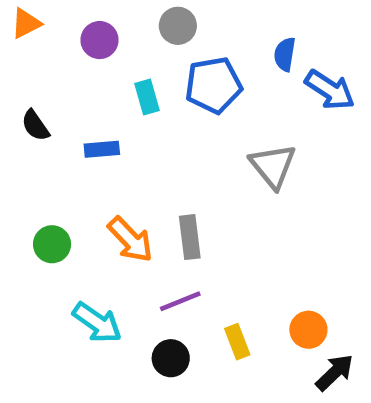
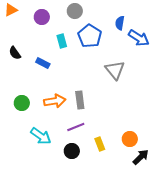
blue pentagon: (213, 85) -> (90, 36), turned -30
blue rectangle: (102, 149) -> (43, 63), turned 32
orange arrow: (130, 239) -> (55, 101), turned -55

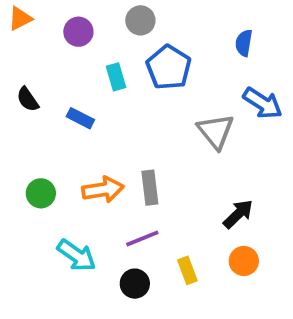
blue semicircle: (120, 23) -> (244, 43), moved
blue arrow: (139, 38) -> (263, 103), moved
black arrow: (141, 157) -> (238, 214), moved

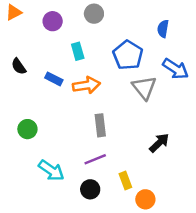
blue pentagon: (169, 67) -> (128, 55), moved
orange arrow: (103, 190) -> (86, 85), moved
orange circle: (244, 261) -> (145, 199), moved

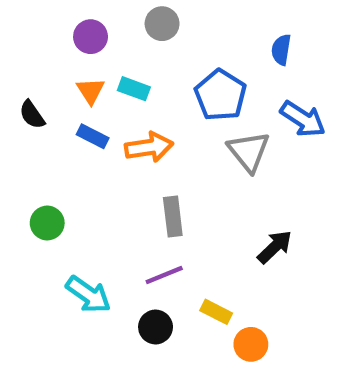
orange triangle: (14, 12) -> (91, 91), moved, turned -36
cyan rectangle: (78, 51) -> (134, 89), turned -54
yellow rectangle: (125, 181) -> (216, 312), turned -42

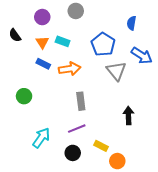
black semicircle: (32, 115) -> (15, 35), moved
green circle: (47, 223) -> (24, 96), moved
black arrow: (275, 247) -> (128, 115), turned -48
cyan arrow: (88, 295) -> (41, 138), turned -90

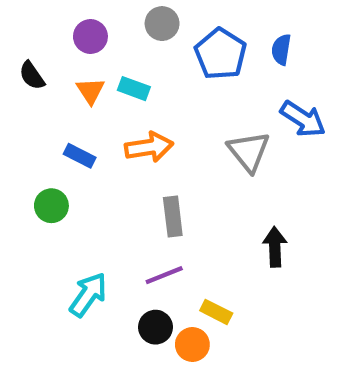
blue pentagon: (103, 44) -> (221, 54), moved
blue rectangle: (43, 64) -> (80, 156), moved
orange circle: (117, 161) -> (192, 344), moved

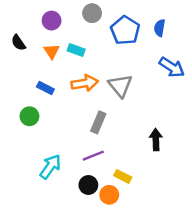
gray triangle: (249, 151) -> (120, 86), moved
gray rectangle: (173, 217) -> (98, 122), turned 30

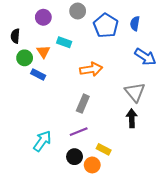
black semicircle: (18, 43) -> (15, 36), turned 40
orange triangle: (52, 51) -> (43, 52), moved
orange arrow: (85, 83) -> (91, 69), moved
gray triangle: (120, 86) -> (135, 92), moved
green circle: (29, 116) -> (25, 58), moved

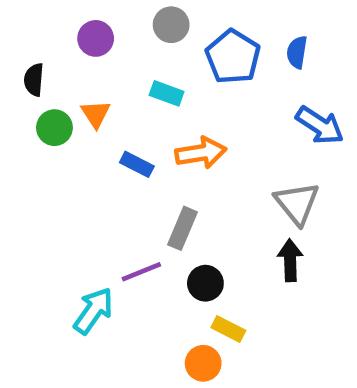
cyan rectangle: (64, 42) -> (167, 93), moved
blue rectangle: (38, 74) -> (137, 164), moved
purple line: (79, 132) -> (141, 272), moved
black circle: (75, 157) -> (205, 283), moved

